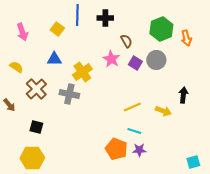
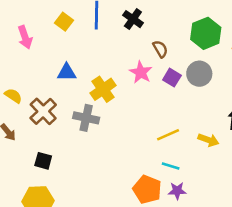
black cross: (105, 18) -> (133, 19), turned 35
yellow square: (57, 29) -> (64, 22), moved
yellow semicircle: (16, 67) -> (13, 96), moved

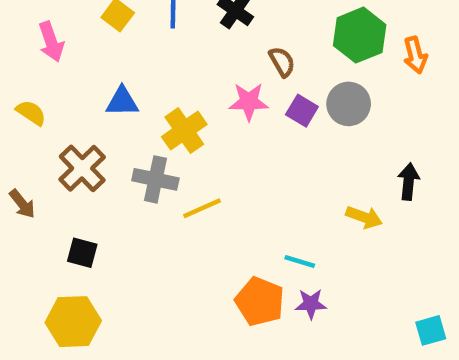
pink star: (141, 72) -> (249, 102), turned -30
yellow semicircle: (13, 96) -> (31, 113), moved
yellow line: (168, 135) -> (202, 208), moved

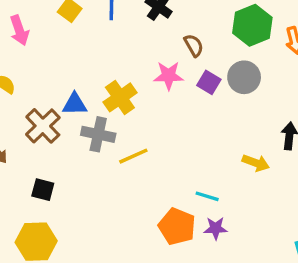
blue triangle: (122, 102) -> (75, 104), moved

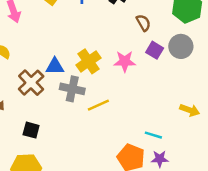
pink star: (169, 76) -> (125, 61), moved

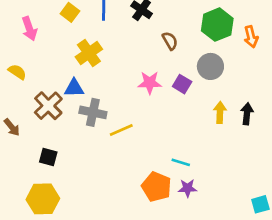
purple square: (155, 50) -> (182, 84), moved
yellow cross: (88, 61) -> (89, 53), moved
yellow arrow: (190, 110) -> (220, 112), moved, turned -108

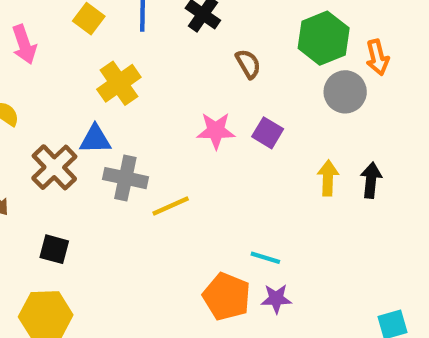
gray circle: (210, 66) -> (345, 92), moved

